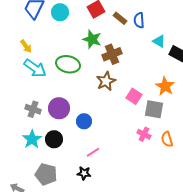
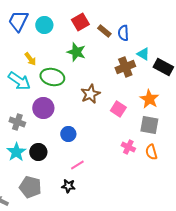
yellow arrow: (26, 46) -> (30, 59), moved
brown cross: (112, 54) -> (125, 67), moved
purple circle: (59, 108) -> (43, 108), moved
gray square: (154, 109) -> (149, 125), moved

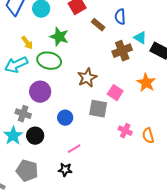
brown rectangle: (104, 31) -> (98, 25), moved
green star: (76, 52) -> (59, 37), moved
cyan arrow: (19, 81) -> (16, 65), turned 120
gray cross: (17, 122) -> (23, 114), moved
gray square: (149, 125) -> (98, 109), moved

